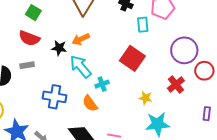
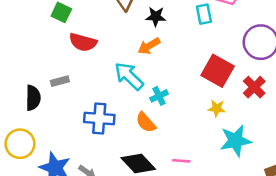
red semicircle: (29, 38) -> (83, 42), moved
orange arrow: (81, 39) -> (149, 46), moved
black star: (59, 48) -> (156, 17), moved
red square: (132, 58) -> (218, 71), moved

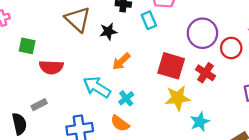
orange arrow: (149, 46) -> (121, 61), moved
yellow star: (217, 108) -> (178, 98), size x1.6
cyan star: (236, 141) -> (200, 122), size x0.7

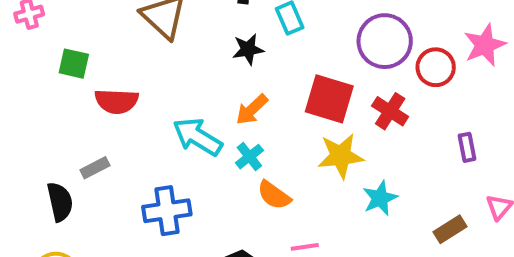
black star: (108, 31) -> (248, 49), moved
orange arrow: (121, 61) -> (252, 110), moved
orange semicircle: (120, 123) -> (274, 195), moved

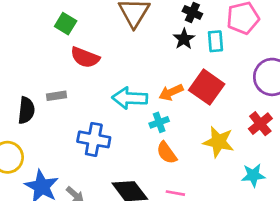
black star: (248, 49) -> (184, 39), moved, turned 30
red square: (329, 99) -> (207, 87), moved
cyan arrow: (197, 137) -> (130, 98), turned -48
cyan star: (380, 198) -> (253, 175), moved

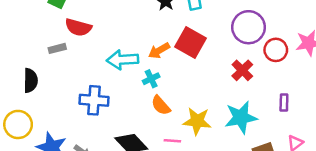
gray rectangle: (56, 96) -> (57, 48), moved
yellow star: (218, 142) -> (197, 121), moved
cyan star: (253, 175) -> (241, 117), size x1.5

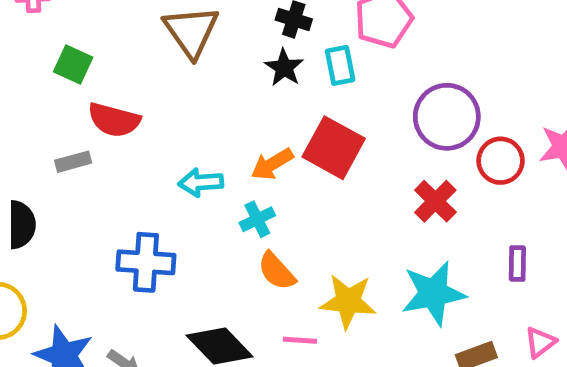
cyan arrow: (122, 60) -> (201, 182), size x0.7

